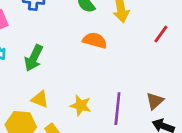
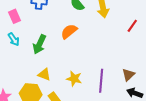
orange semicircle: (95, 40) -> (69, 31), moved, turned -54

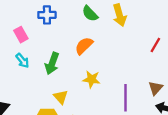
red line: (132, 26) -> (155, 45), moved
yellow triangle: (44, 75) -> (61, 97), turned 32
yellow star: (74, 79) -> (92, 79), moved

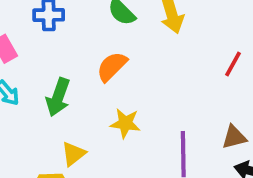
brown triangle: (156, 88) -> (234, 137), turned 35
yellow triangle: (61, 97) -> (74, 154), turned 35

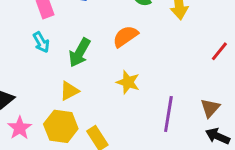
brown triangle: (234, 137) -> (210, 108), turned -45
yellow triangle: (74, 154) -> (69, 91), moved

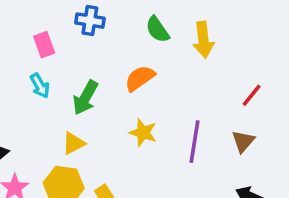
brown triangle: (210, 108) -> (243, 141), moved
purple line: (168, 114) -> (194, 142), moved

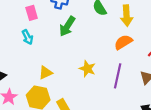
orange semicircle: (140, 78) -> (123, 42), moved
green arrow: (85, 98) -> (67, 26), moved

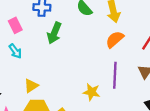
yellow star: (87, 69) -> (92, 92), moved
yellow triangle: (45, 73) -> (31, 86), moved

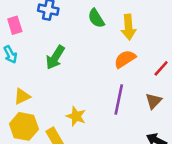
green arrow: (54, 33) -> (55, 57), moved
yellow star: (92, 92) -> (76, 116), moved

